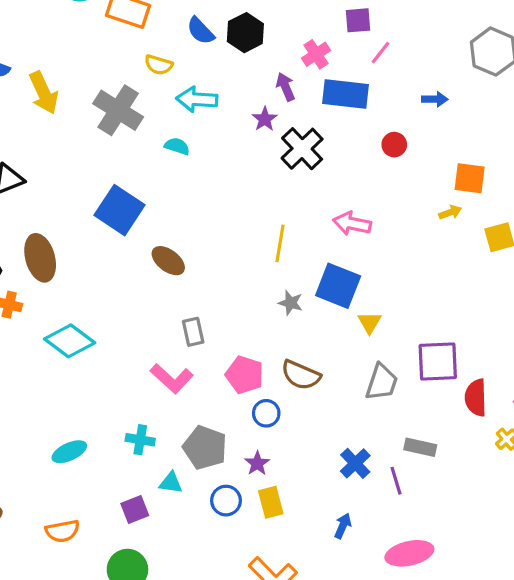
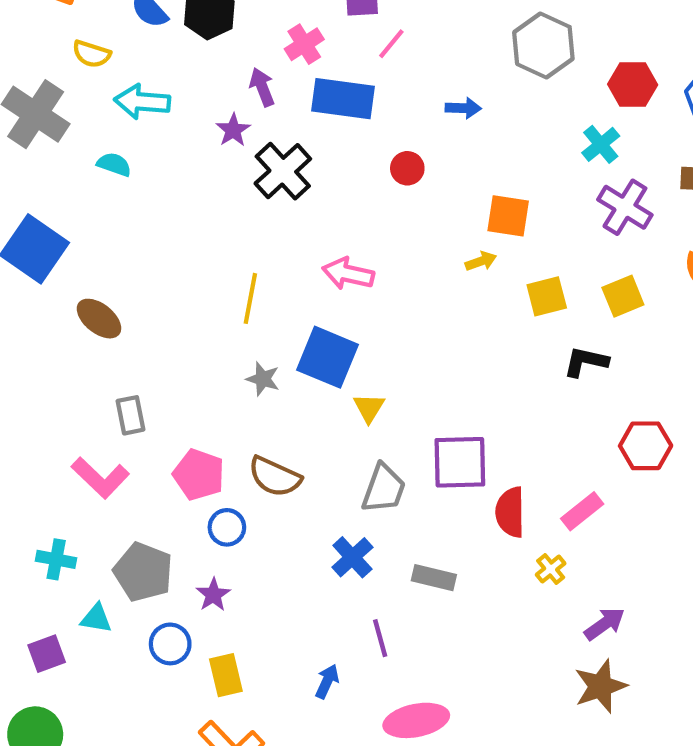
blue cross: (355, 463) -> (352, 557), moved
purple line: (396, 481) -> (380, 638), moved
yellow rectangle: (271, 502) -> (226, 675), moved

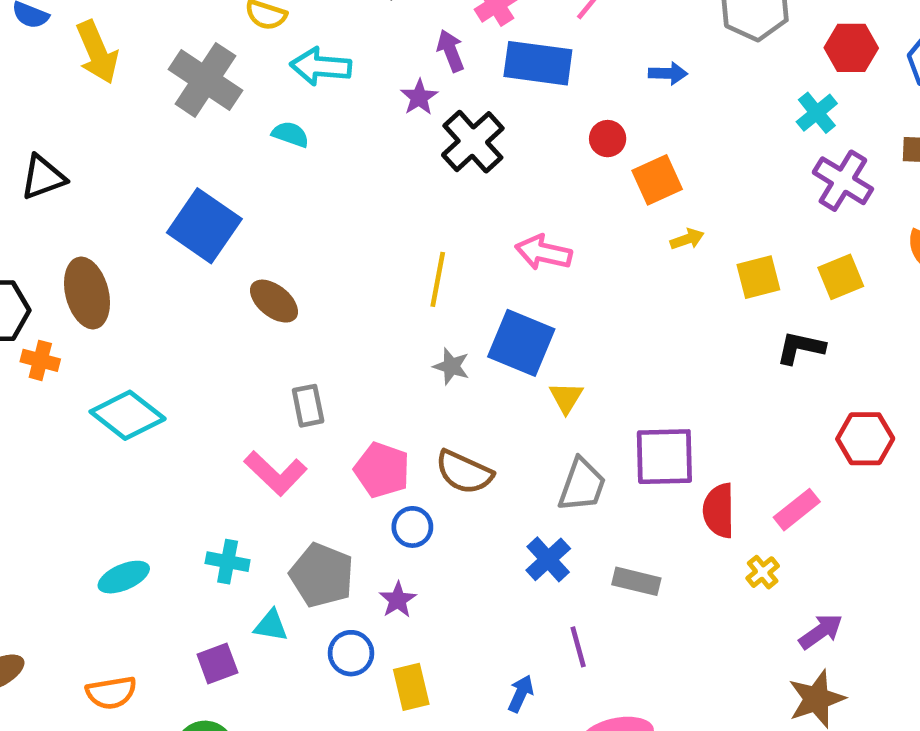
orange square: (508, 216) -> (657, 180), moved, turned -33

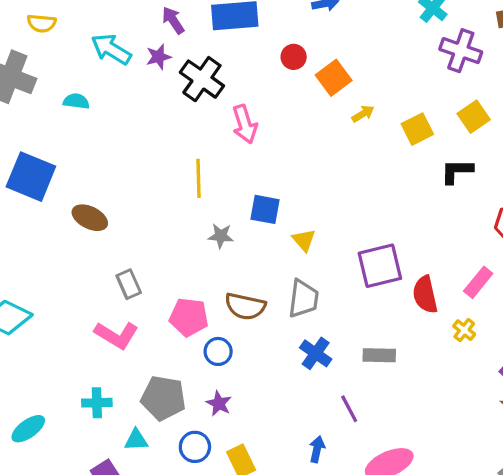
cyan arrow: (321, 66) -> (111, 49), moved, turned 39
purple star: (419, 97) -> (159, 57), turned 30
pink arrow: (544, 252) -> (245, 124), moved, turned -108
blue square: (521, 343) -> (265, 209), size x0.7
gray trapezoid: (582, 485) -> (303, 299), moved

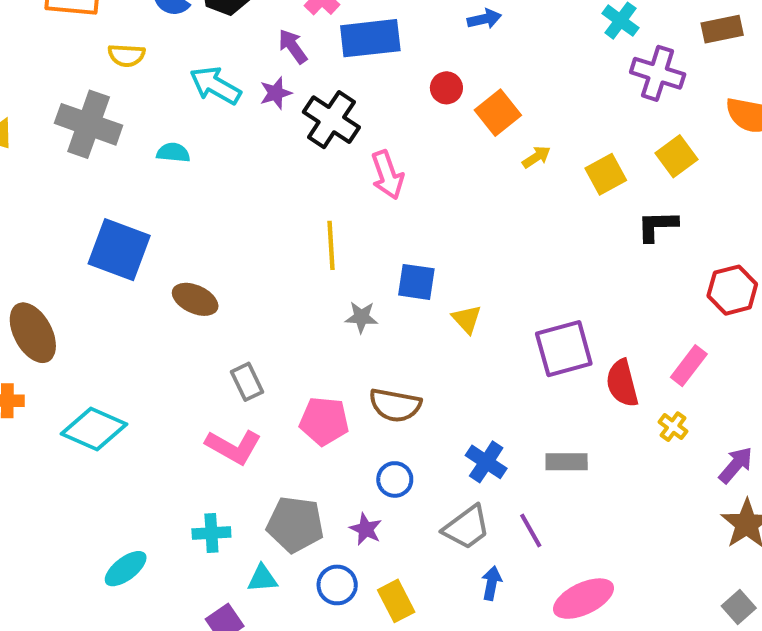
gray trapezoid: (303, 299) -> (467, 527), moved, turned 48
blue circle: (218, 351) -> (395, 479), moved

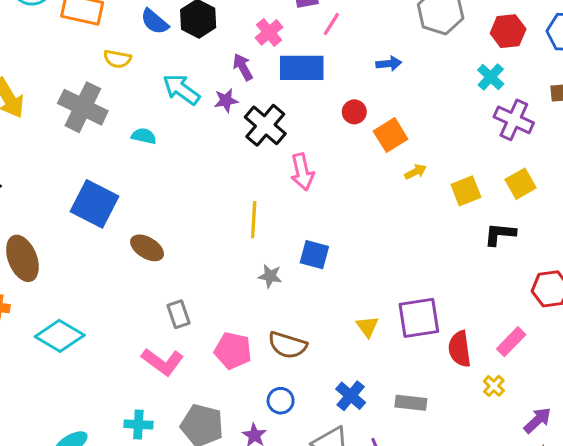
yellow triangle: (467, 319) -> (367, 327), moved

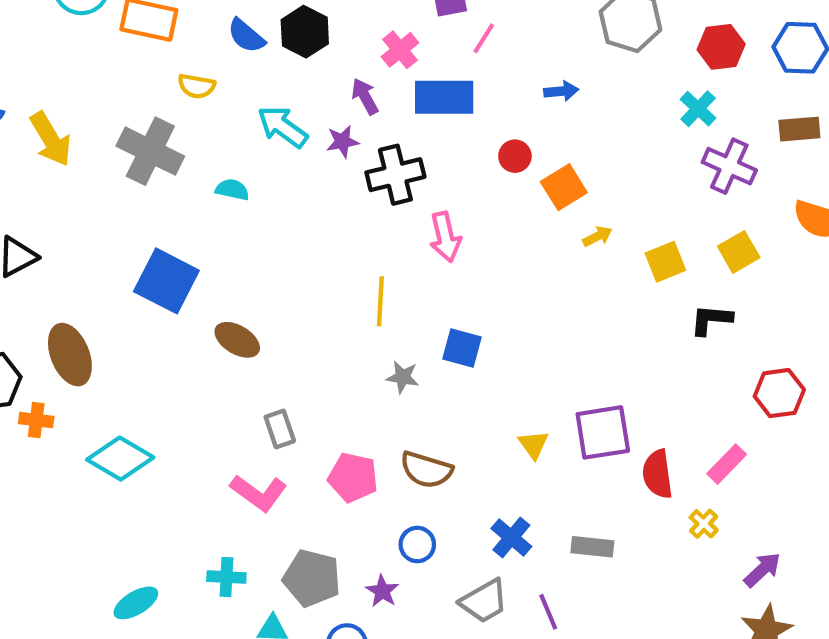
black cross: (265, 125) -> (395, 175), turned 36

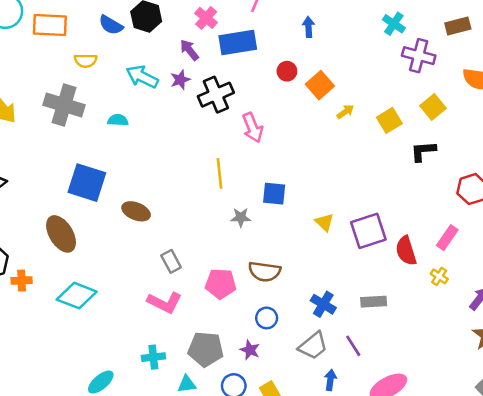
blue arrow: (561, 91) -> (309, 27), turned -78
brown ellipse: (70, 355) -> (61, 234), moved
yellow triangle: (534, 445) -> (324, 222), moved

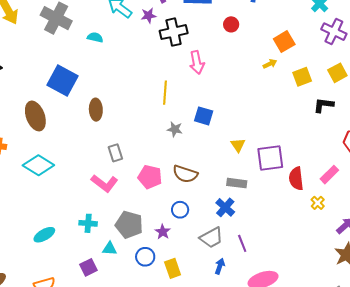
orange square: (320, 85) -> (284, 42), moved
brown ellipse: (136, 211) -> (96, 110), turned 55
gray rectangle: (374, 302) -> (237, 183), moved

